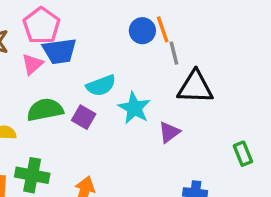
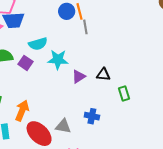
black triangle: (195, 87) -> (103, 75), moved, size x0.6
cyan star: (134, 108) -> (58, 60), turned -30

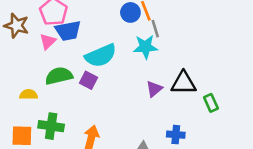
cyan semicircle: (38, 44) -> (101, 56), size x1.4
cyan star: (58, 60) -> (145, 47), moved
black triangle: (103, 75) -> (184, 83), size x1.5

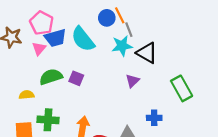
cyan semicircle: (101, 56) -> (83, 39), moved, turned 80
black triangle: (184, 83) -> (147, 53), moved, turned 35
green rectangle: (211, 103) -> (182, 88), size x1.6

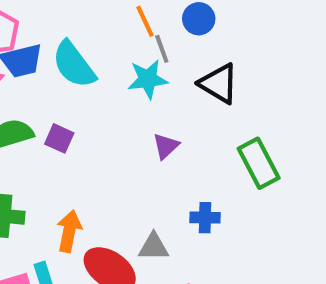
blue circle: (107, 18) -> (199, 19), moved
black triangle: (147, 53) -> (219, 84), moved

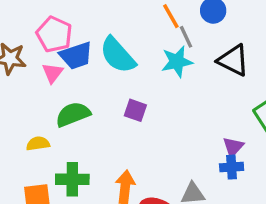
purple square: (59, 138) -> (135, 110), moved
purple triangle: (166, 146) -> (233, 147), moved

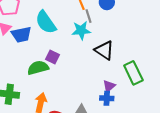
blue trapezoid: (76, 56) -> (21, 35), moved
black triangle: (233, 60) -> (104, 50), moved
green semicircle: (73, 114) -> (38, 68), moved

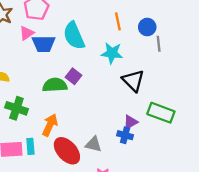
gray line: (89, 16) -> (159, 44), moved
green rectangle: (133, 73) -> (161, 113), turned -55

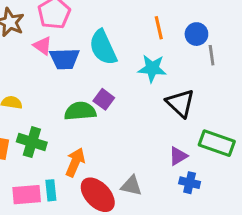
pink triangle: (27, 33) -> (43, 46), turned -49
blue cross: (125, 135) -> (190, 183), moved

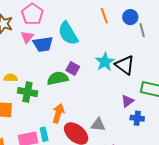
pink triangle: (43, 46) -> (27, 37), turned 40
cyan star: (152, 68) -> (105, 62), moved, turned -30
green cross: (32, 142) -> (27, 92), moved

